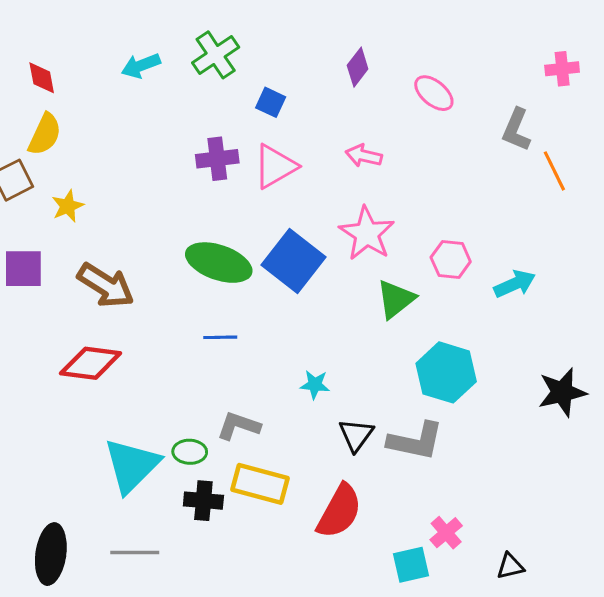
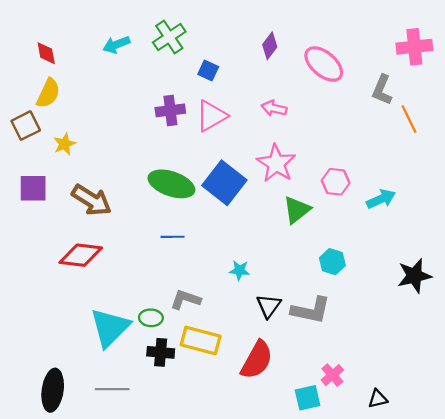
pink cross: (562, 69) -> (414, 47), size x1.5
pink ellipse: (434, 93) -> (324, 64), size x1.4
cyan hexagon: (446, 372) -> (332, 262), size x0.6

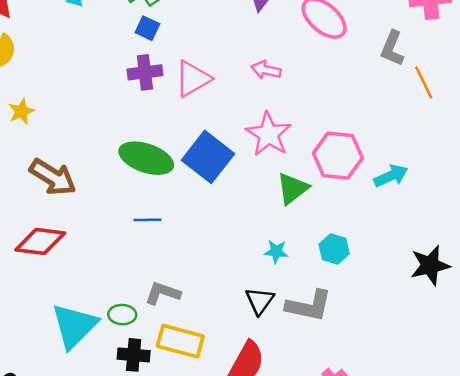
blue square: (208, 71) -> (147, 28), moved
pink hexagon: (336, 182) -> (338, 156), size x1.5
cyan star: (239, 270) -> (276, 252), moved

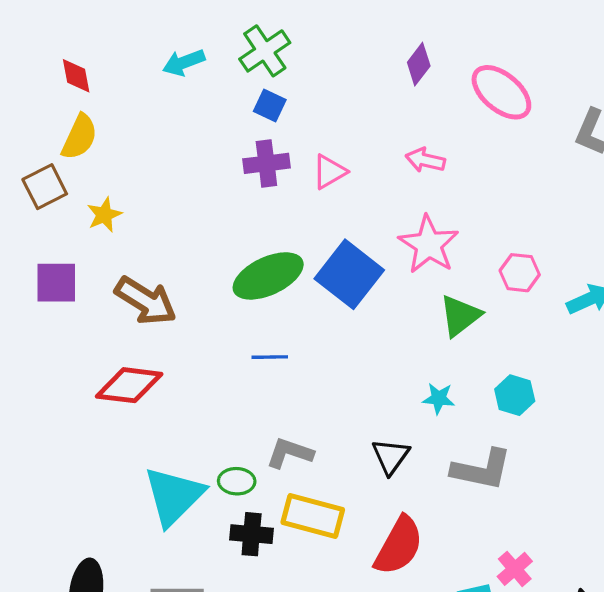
pink triangle: (193, 79) -> (329, 172), size x0.7
pink hexagon: (338, 156) -> (520, 273), size x0.6
green ellipse: (146, 158) -> (268, 276), turned -44
black triangle: (260, 301) -> (391, 456), moved

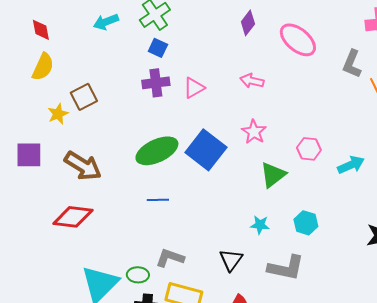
brown square: (45, 187) -> (84, 97), moved
pink star: (429, 245) -> (254, 132), size x0.7

